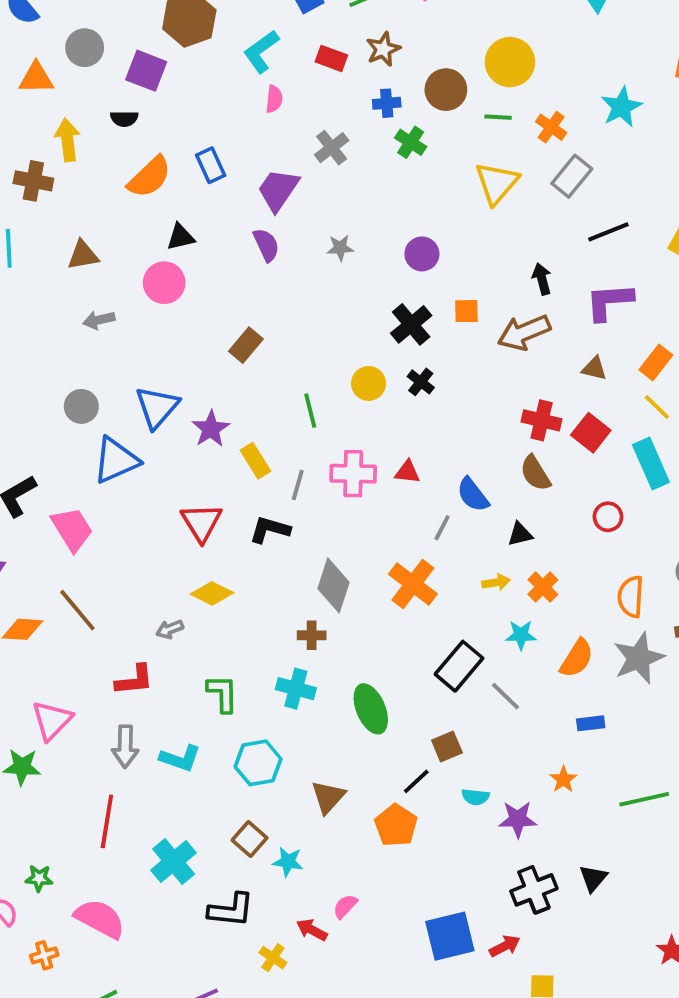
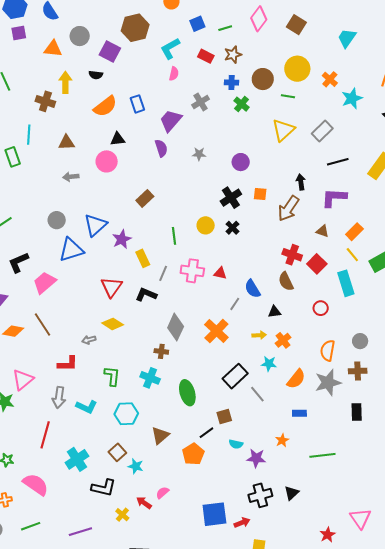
orange cross: (551, 127) -> (330, 79), moved
brown arrow: (524, 332) -> (288, 208), turned -40
pink trapezoid: (72, 529) -> (45, 283), turned -105

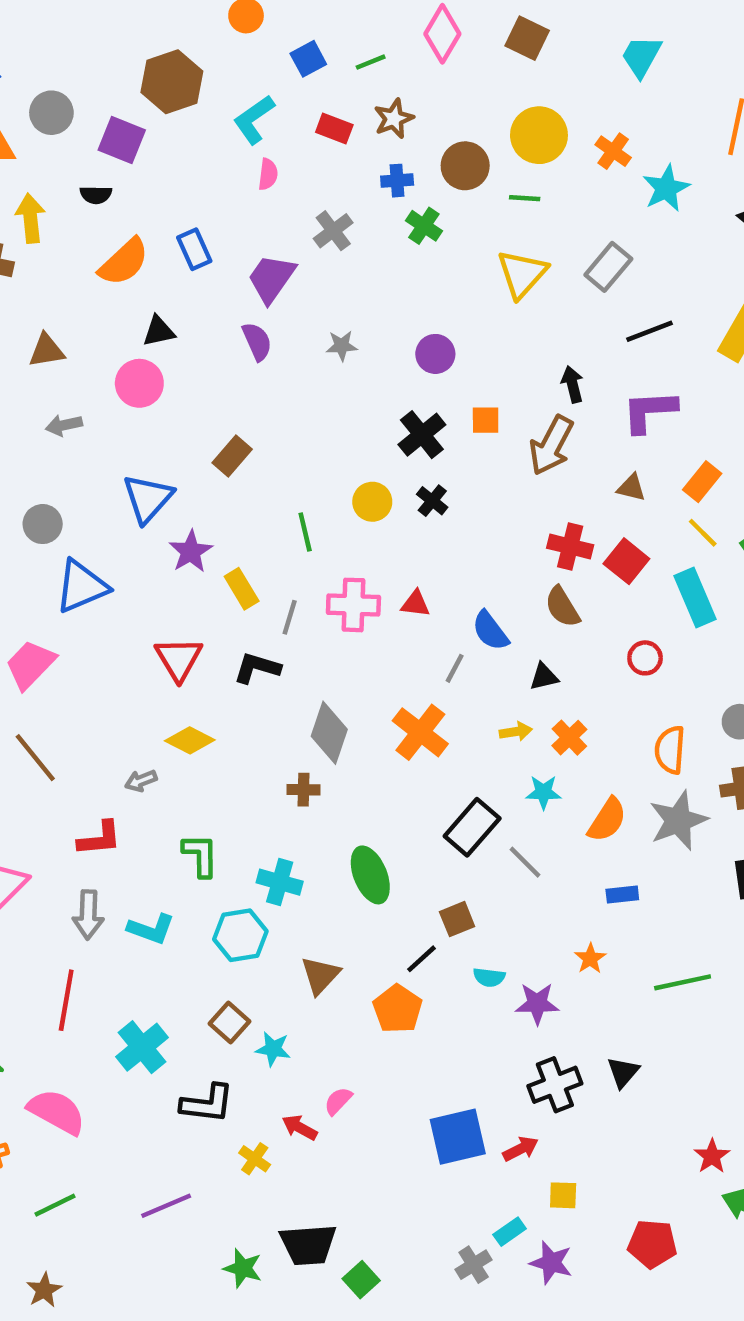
blue triangle: (95, 225) -> (148, 498), moved
cyan cross: (150, 378) -> (280, 882), moved

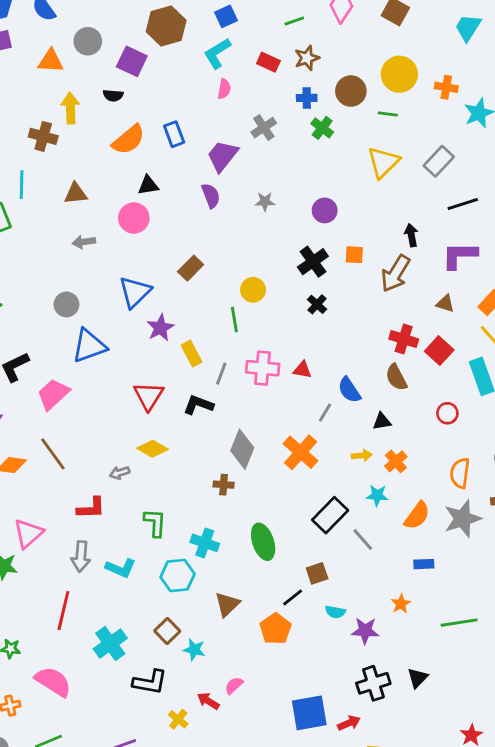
blue square: (308, 59) -> (226, 16), moved
orange cross: (613, 151) -> (446, 87), turned -30
yellow circle: (372, 502) -> (253, 290), moved

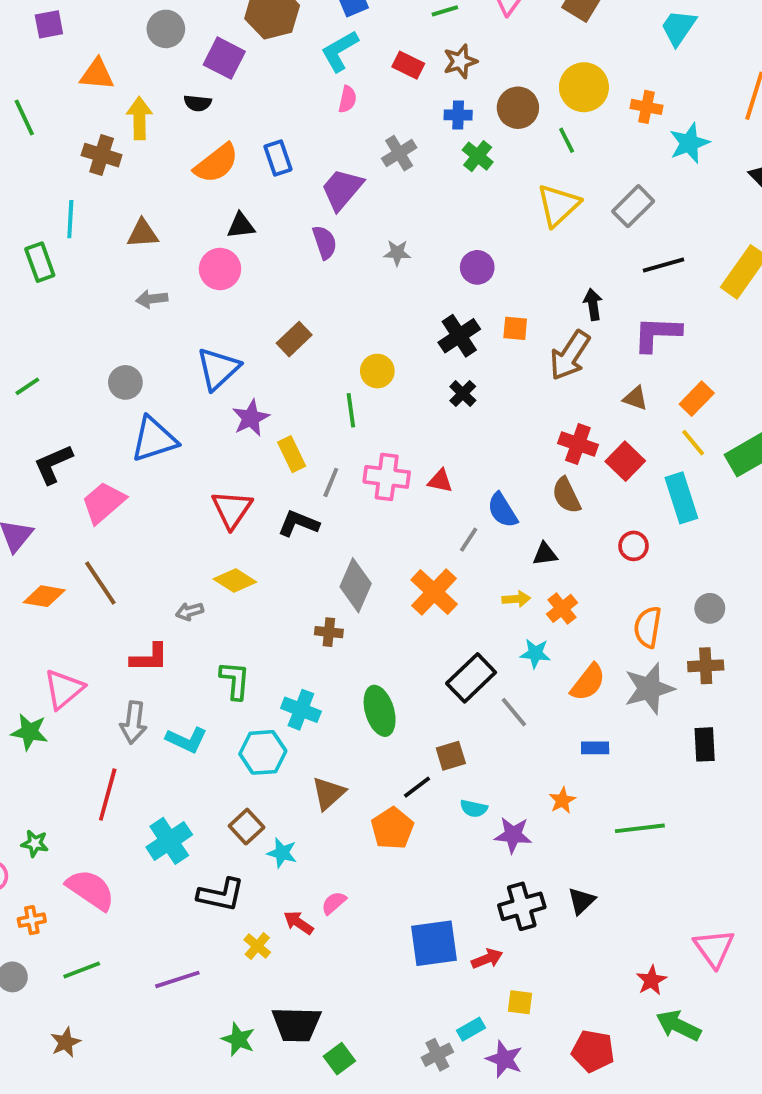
orange triangle: (51, 61) -> (97, 74), moved
green line: (388, 114) -> (567, 140), turned 54

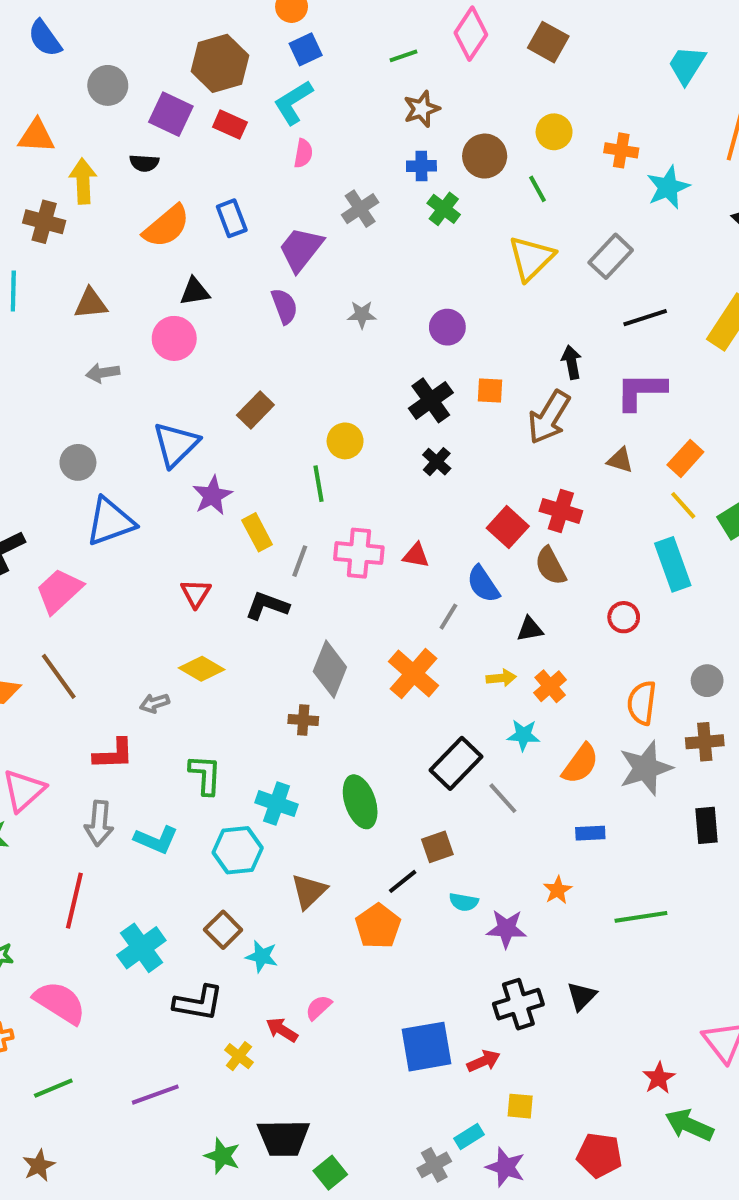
cyan trapezoid: (678, 28) -> (687, 65), moved
red rectangle: (408, 65) -> (230, 125), moved
yellow circle: (584, 87) -> (554, 132), size x0.7
red square: (625, 461) -> (508, 527), moved
red triangle: (232, 509) -> (196, 593), size x0.7

